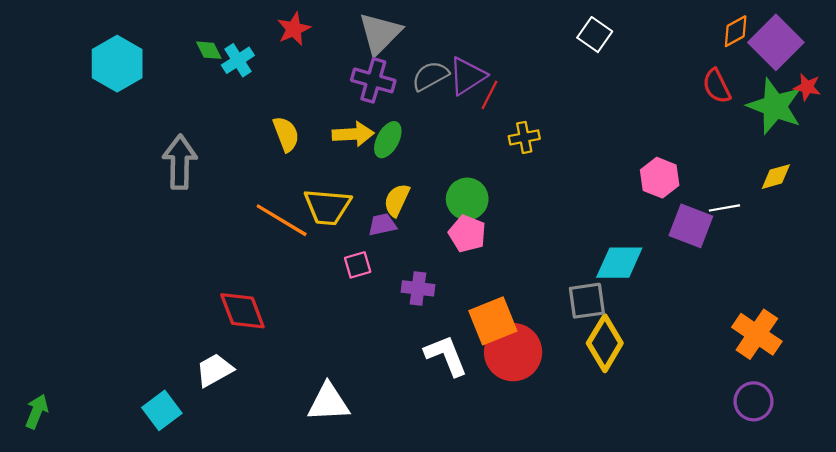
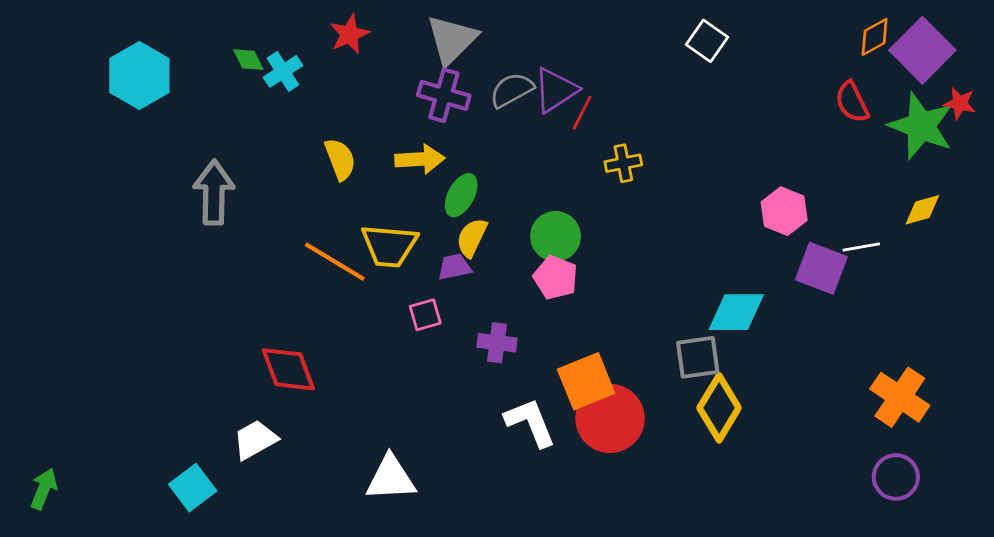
green ellipse: (388, 140) -> (461, 195), moved

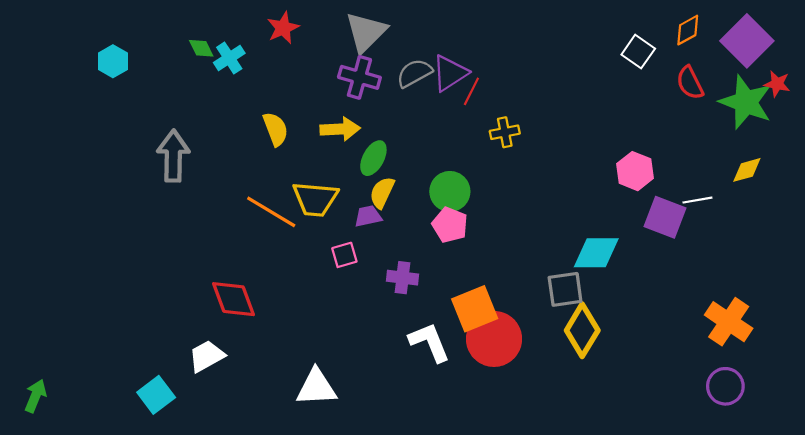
orange diamond: (875, 37) -> (688, 30), moved
white square: (707, 41) -> (638, 52), moved
cyan hexagon: (139, 75) -> (113, 61), size x0.6

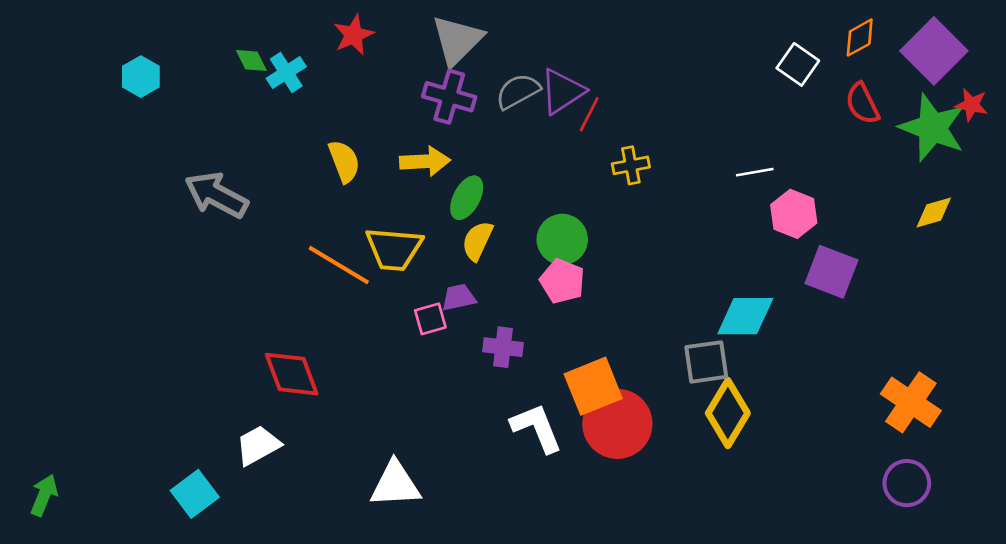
gray arrow: (173, 156) -> (216, 195), turned -63
white line: (697, 200) -> (755, 172), moved
purple trapezoid: (368, 216) -> (459, 297), moved

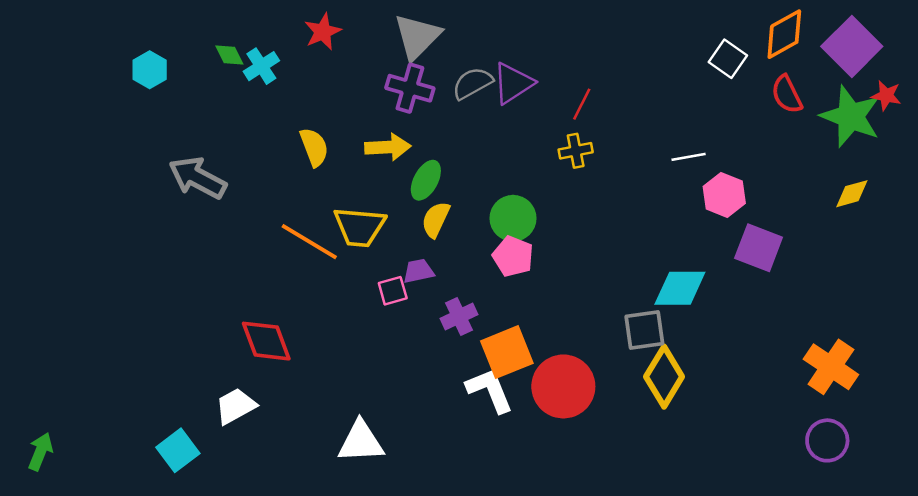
orange diamond: (860, 38) -> (784, 34), size x1.4
cyan hexagon: (141, 77) -> (150, 70), moved
red line: (589, 114) -> (582, 104), moved
purple cross: (503, 347) -> (459, 317), turned -32
orange square: (593, 386) -> (507, 352), moved

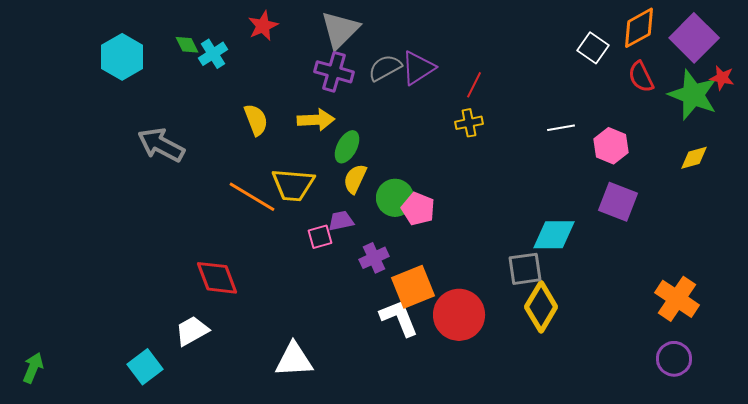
cyan hexagon: (150, 70) -> (122, 57), size x1.5
pink hexagon: (724, 195) -> (611, 146), moved
green circle: (513, 218) -> (395, 198), moved

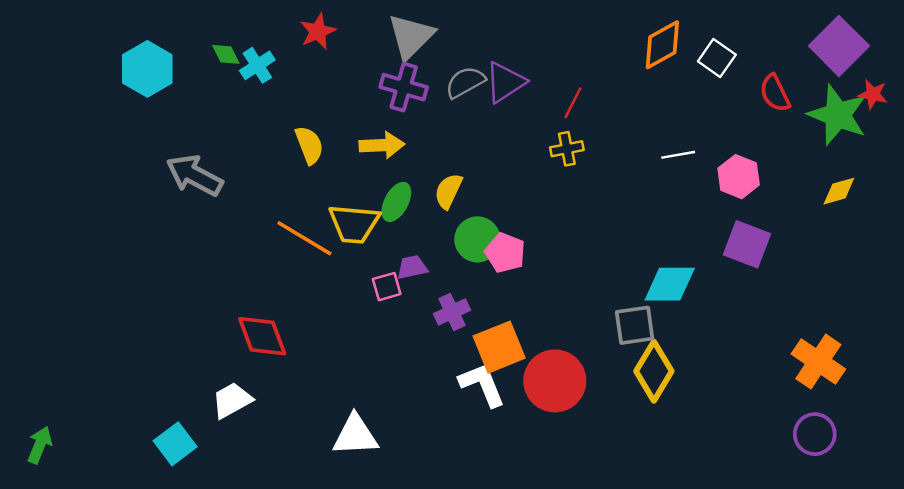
orange diamond: (639, 28) -> (662, 45), moved
green ellipse: (347, 147) -> (396, 202), moved
yellow semicircle: (355, 179) -> (448, 191), moved

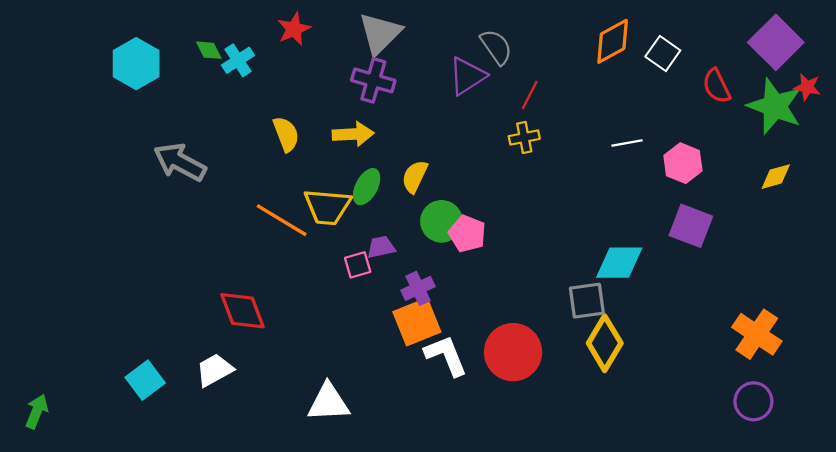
gray semicircle: (465, 82) -> (496, 47), moved, turned 84
orange square: (499, 347) -> (417, 322), moved
cyan square: (175, 444) -> (145, 380), moved

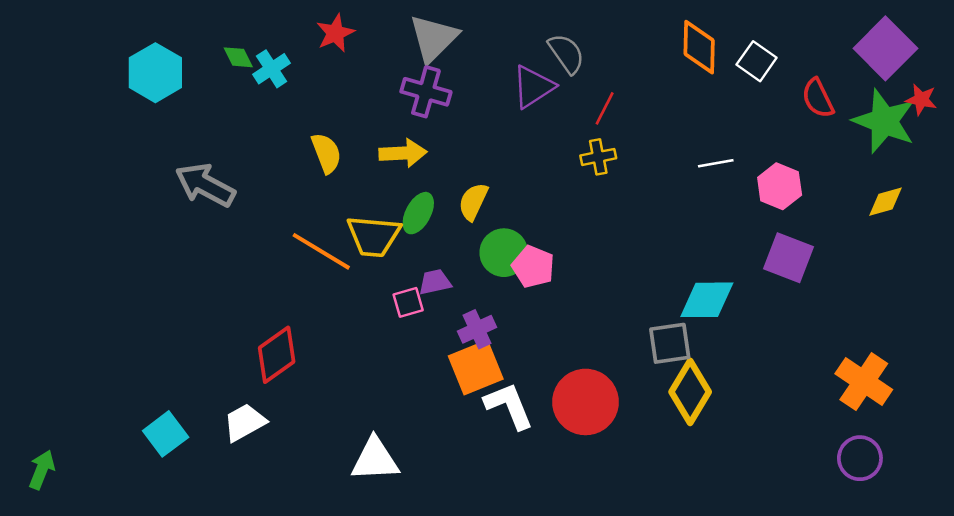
orange diamond: (613, 41) -> (699, 47), turned -60
red diamond: (242, 311) -> (277, 355), turned 75

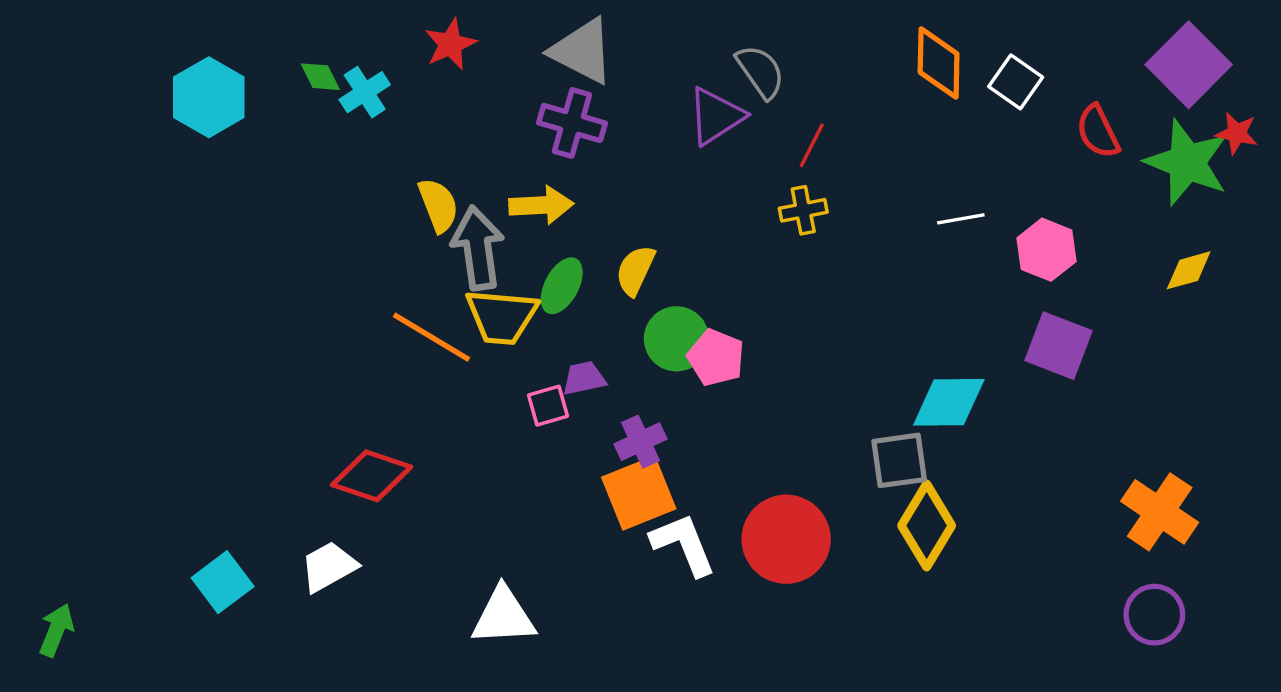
gray triangle: (434, 38) -> (582, 51), turned -48
gray arrow: (205, 185) -> (478, 248), moved, turned 54
red diamond: (277, 355) -> (372, 476), turned 54

